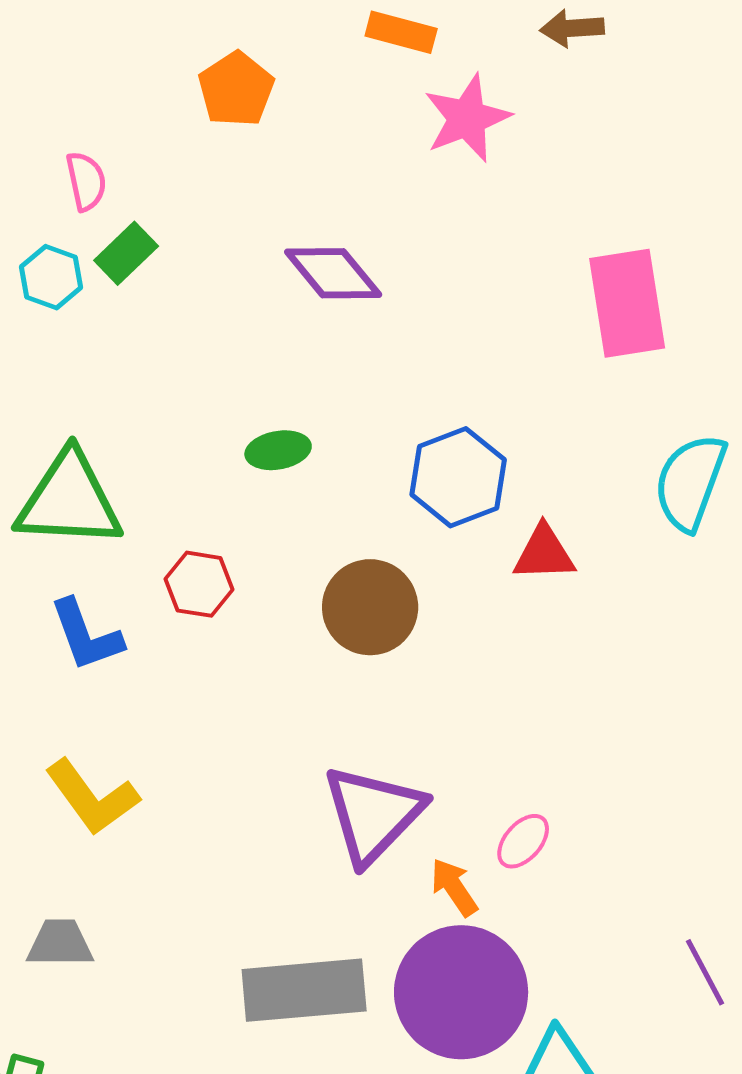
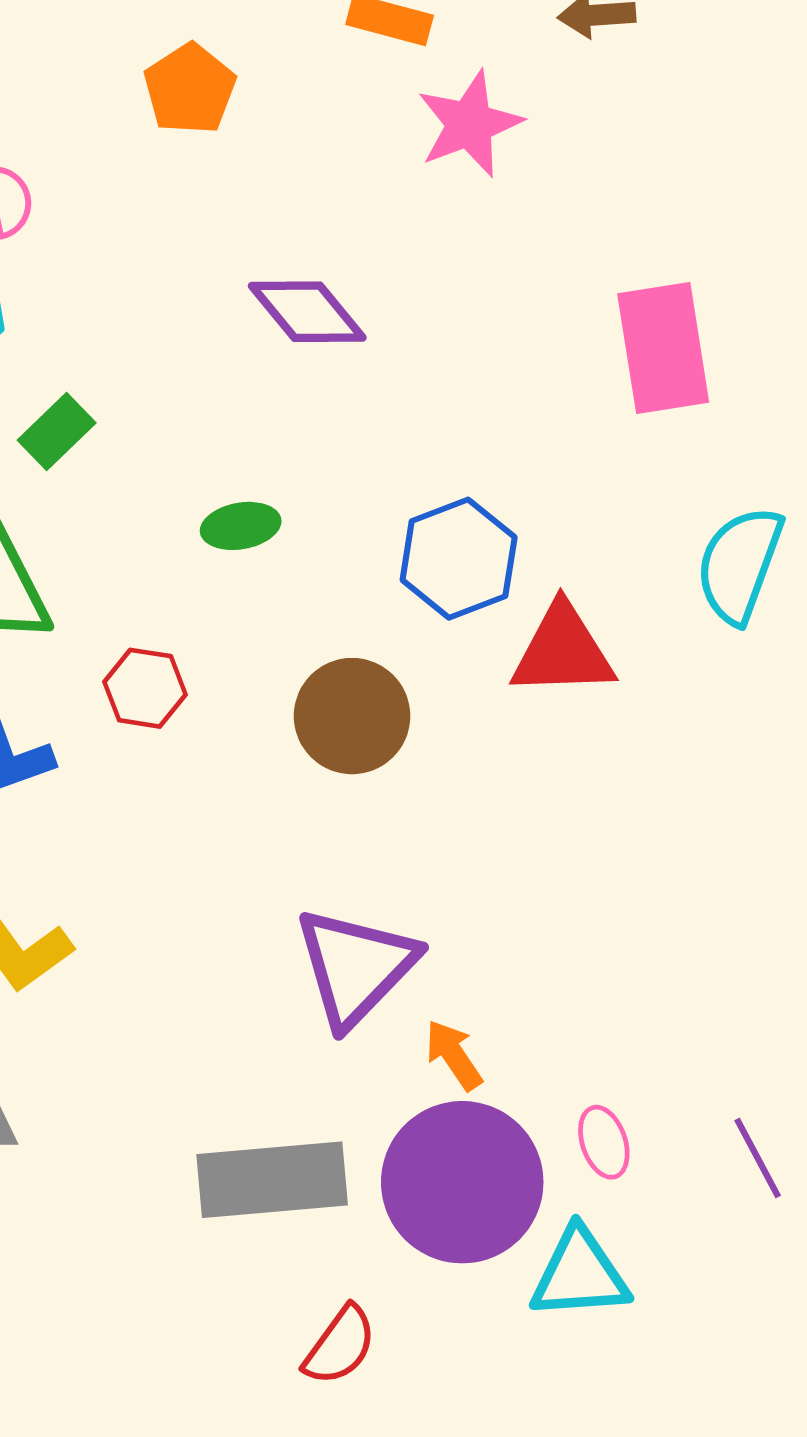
green rectangle: (126, 253) -> (57, 432), moved
red triangle: (544, 553) -> (563, 651), size x1.4
pink ellipse: (523, 841) -> (604, 1142), moved, turned -60

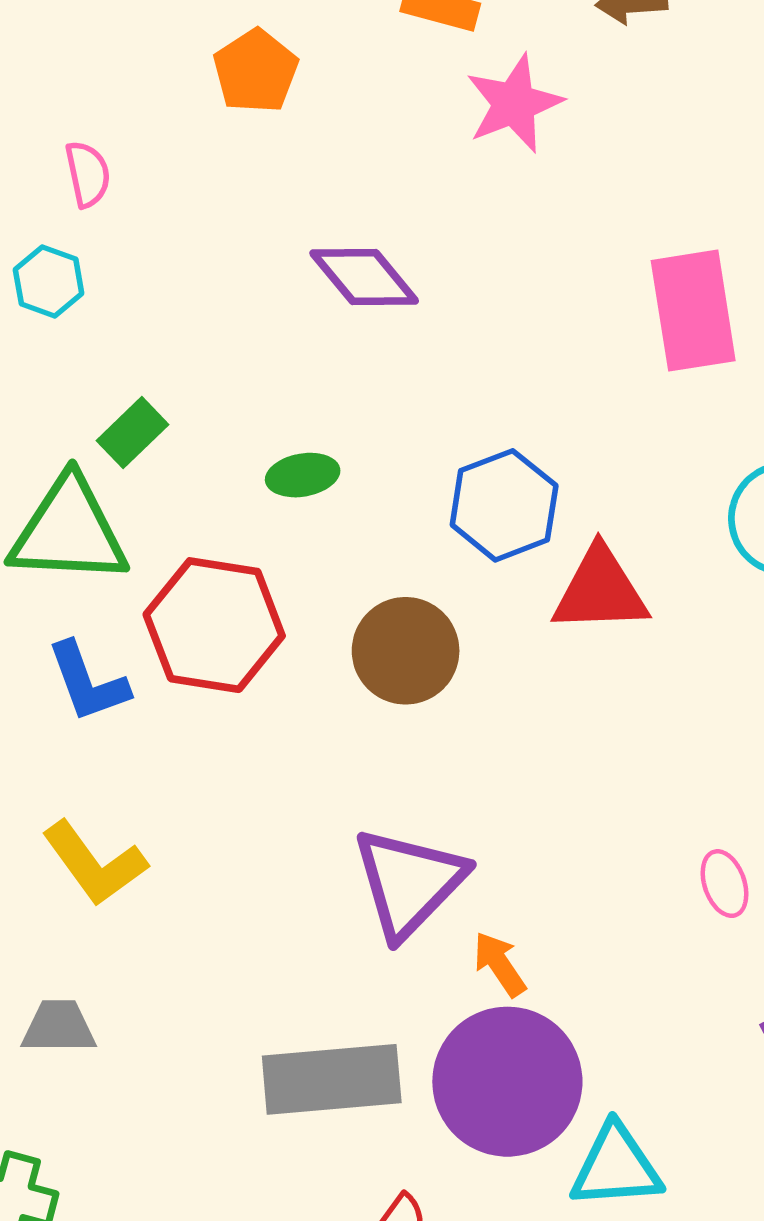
green rectangle: (57, 432) -> (132, 433), moved
red hexagon: (145, 688) -> (214, 625), size x1.8
pink ellipse: (604, 1142) -> (725, 884), moved

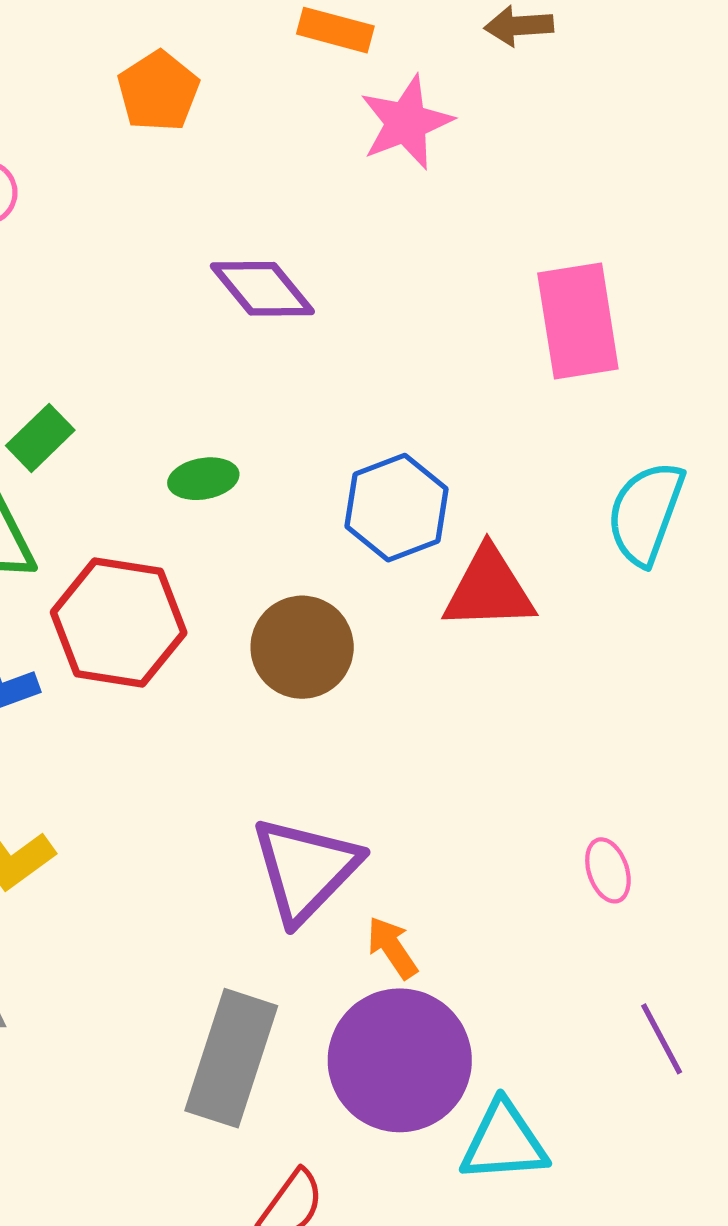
gray rectangle: (332, 1079) -> (231, 1058), turned -67

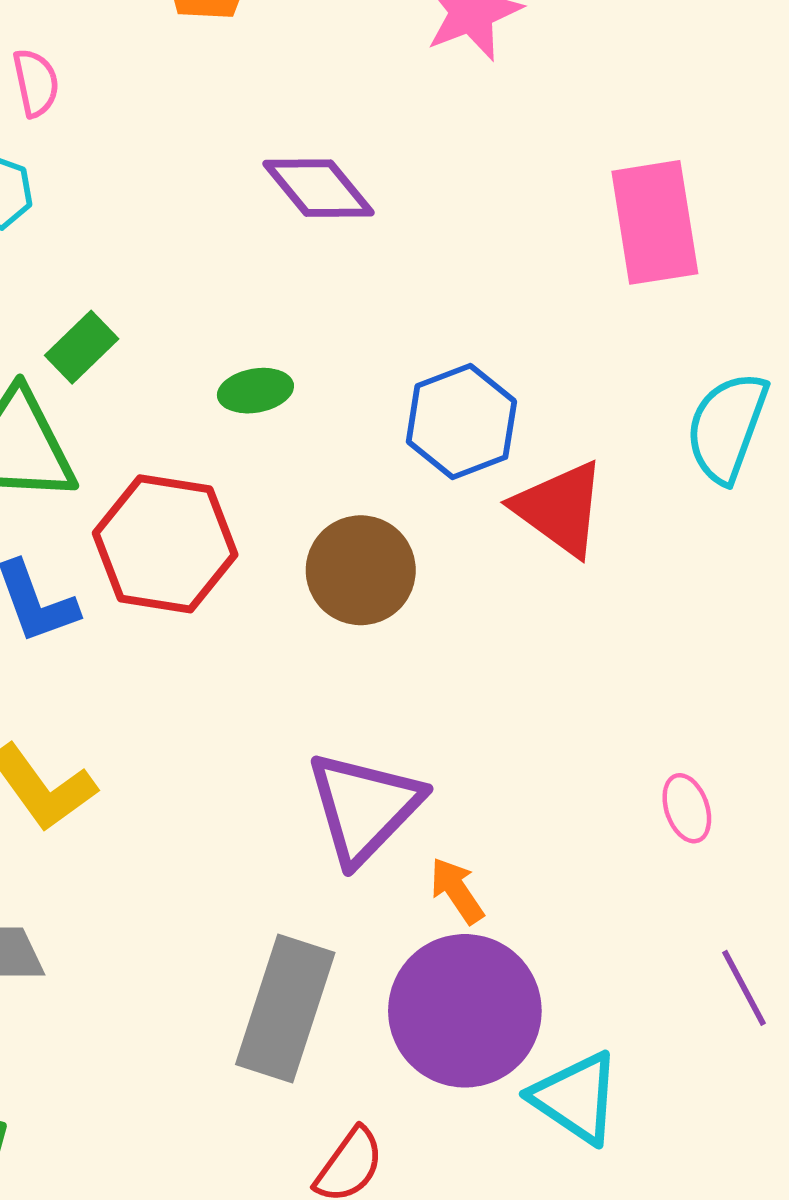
red triangle: (489, 589) -> (560, 508), turned 38
cyan triangle: (504, 1142) -> (576, 1098), turned 38

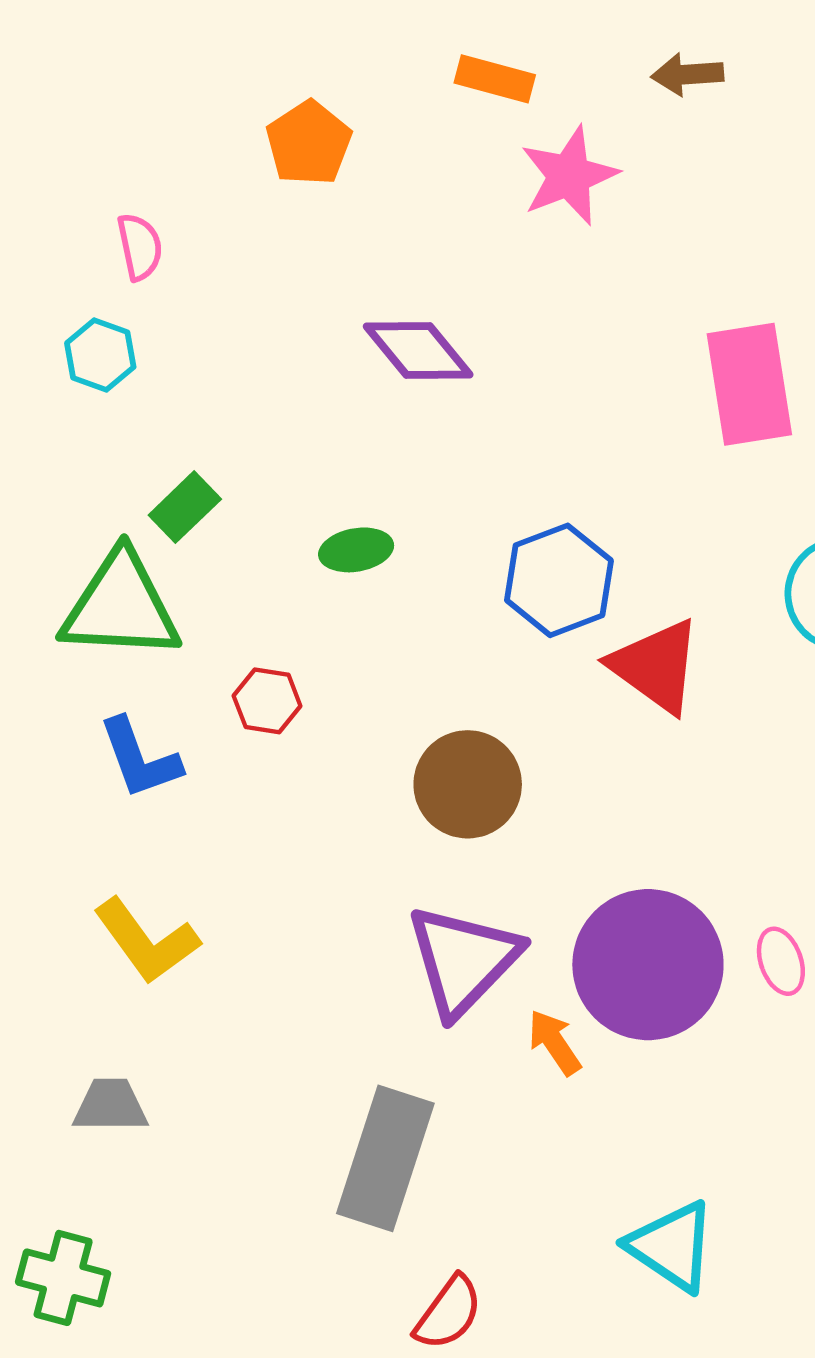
red hexagon: (165, 544) -> (267, 701), size x0.5
brown circle: (361, 570) -> (468, 784), moved
purple circle: (465, 1011) -> (648, 965), moved

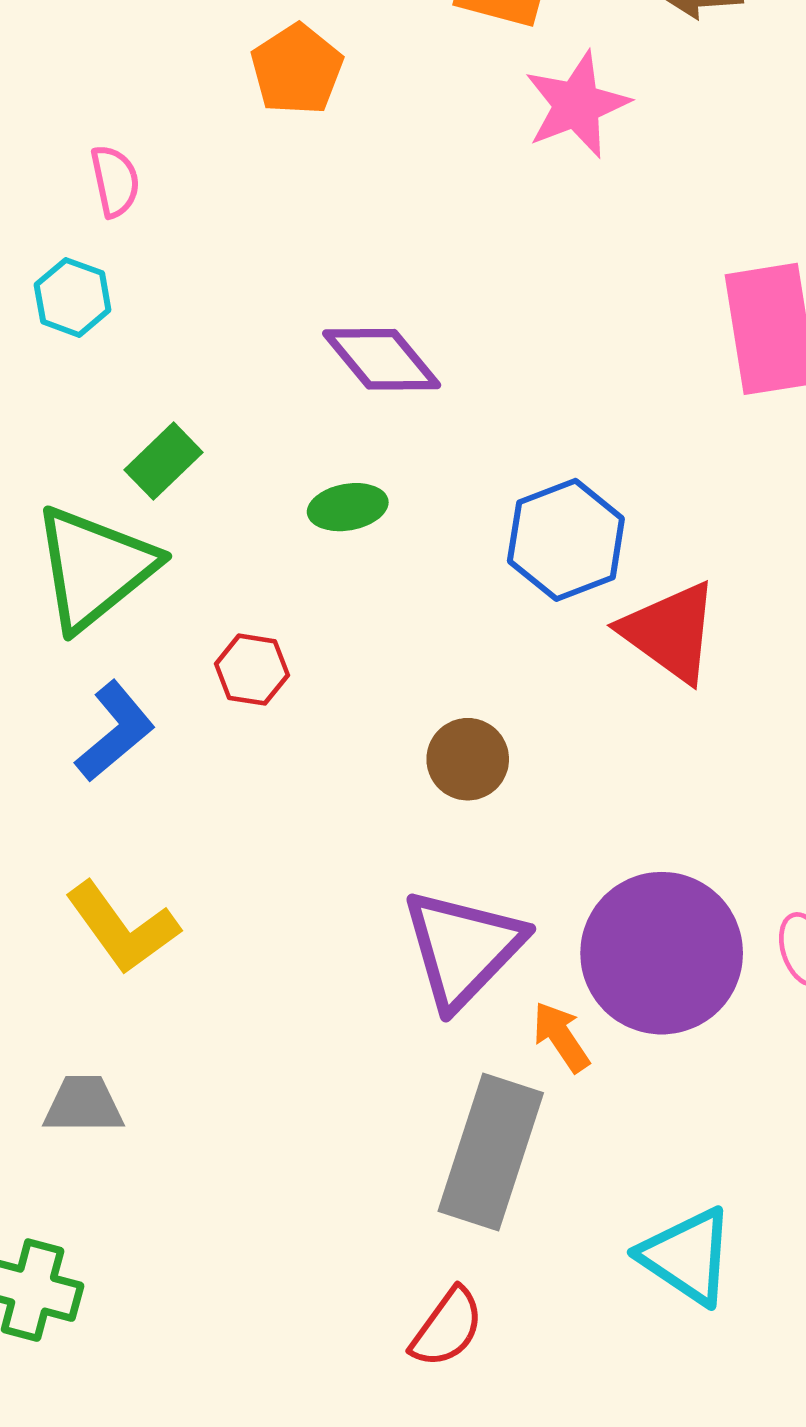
purple diamond: (418, 350) -> (382, 359), moved
green triangle: (121, 606) -> (94, 568), turned -42
blue L-shape: (140, 758) -> (115, 731), turned -110
brown circle: (468, 784) -> (468, 759), size x0.7
gray rectangle: (385, 1158) -> (491, 1152), moved

